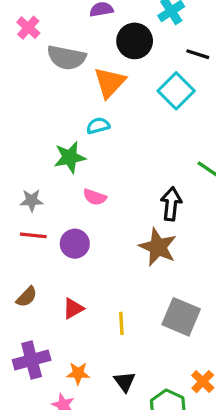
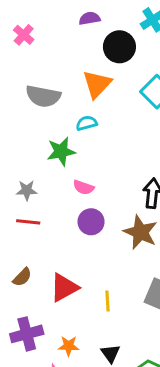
gray semicircle: (66, 58) -> (43, 96), moved
purple circle: (75, 244) -> (91, 222), moved
red triangle: (73, 308) -> (64, 288), size x1.5

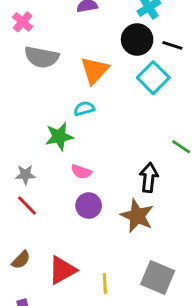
black circle: (119, 47) -> (137, 40), moved
gray semicircle: (43, 96) -> (42, 57), moved
red line: (28, 222) -> (27, 206), turned 40

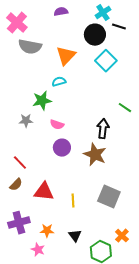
pink cross: (22, 22) -> (17, 23), size x1.5
black line: (172, 45) -> (119, 27), moved
gray star: (25, 175) -> (26, 121), moved
red line: (27, 206) -> (20, 163), moved
red triangle: (62, 270) -> (44, 192), turned 35

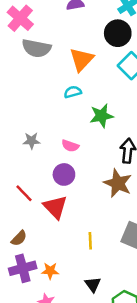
green star: (42, 101) -> (101, 116), moved
purple circle: (62, 148) -> (64, 174), moved
brown semicircle: (16, 185) -> (19, 238), moved
red triangle: (44, 192) -> (55, 207), moved, turned 40
orange star: (47, 231) -> (50, 271), moved

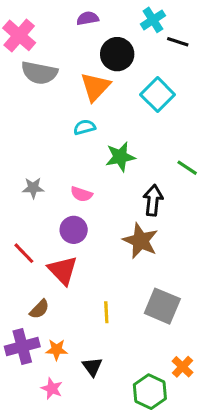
black circle: (118, 33) -> (117, 54), moved
brown semicircle: (19, 238) -> (39, 309), moved
black triangle: (93, 285) -> (92, 367), moved

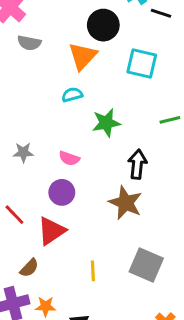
gray semicircle: (39, 73) -> (29, 43), size x0.7
cyan square: (158, 95) -> (142, 64), turned -32
green line: (187, 168) -> (170, 120), moved, turned -48
red triangle: (63, 270) -> (51, 231), turned 40

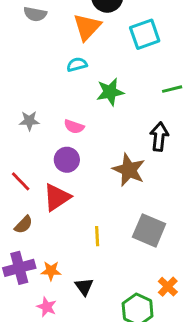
cyan square: (142, 64) -> (145, 34), turned -32
black arrow: (137, 164) -> (159, 137), moved
brown semicircle: (29, 268) -> (24, 225), moved

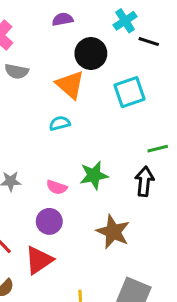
orange triangle: (87, 27) -> (70, 85), turned -32
green star: (110, 92) -> (94, 175), moved
black arrow: (159, 137) -> (144, 181), moved

